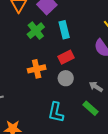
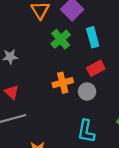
gray circle: (66, 78) -> (87, 91), moved

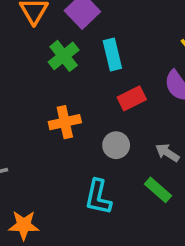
red rectangle: (96, 68) -> (132, 98), moved
gray circle: (87, 91) -> (116, 145), moved

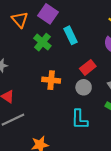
red rectangle: (132, 98) -> (88, 67), moved
orange cross: (65, 122) -> (51, 80), turned 30

